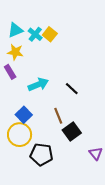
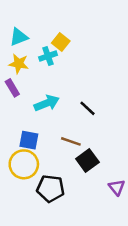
cyan cross: (35, 34) -> (48, 56), moved, turned 32
blue square: (24, 115) -> (29, 140), turned -35
brown line: (58, 116) -> (71, 141), turned -49

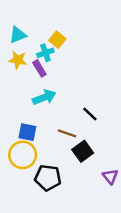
purple rectangle: (12, 88) -> (39, 68), moved
black line: (87, 108) -> (90, 114), moved

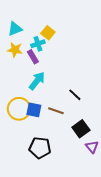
cyan arrow: (44, 97) -> (37, 81), turned -30
blue square: (27, 132) -> (34, 110), moved
black square: (83, 151) -> (81, 129), moved
yellow circle: (23, 155) -> (19, 109), moved

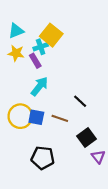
yellow square: (48, 33) -> (51, 35), size x1.5

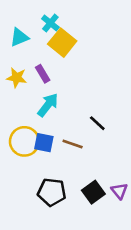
cyan cross: (41, 47) -> (50, 23), moved, turned -32
yellow star: (16, 53) -> (17, 78), moved
black square: (86, 138) -> (93, 192), moved

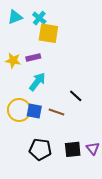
cyan triangle: (19, 37) -> (15, 17), moved
yellow square: (62, 43) -> (48, 33), turned -30
purple rectangle: (43, 74) -> (33, 57), turned -72
black square: (93, 192) -> (73, 149), turned 30

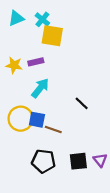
brown line: (56, 112) -> (53, 130), moved

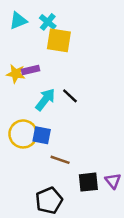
purple rectangle: (36, 62) -> (31, 70), moved
black line: (82, 103) -> (70, 96), moved
brown line: (53, 130) -> (60, 160), moved
black pentagon: (43, 161) -> (49, 200), moved, turned -30

